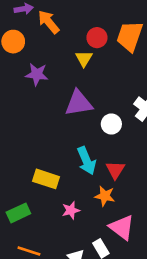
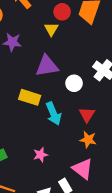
red triangle: (115, 170) -> (87, 115), moved
yellow rectangle: (46, 179) -> (30, 97), moved
orange star: (105, 196) -> (88, 140), moved

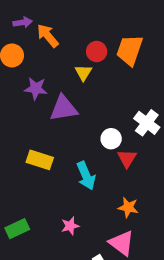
purple triangle: (47, 66) -> (64, 108), moved
yellow rectangle: (30, 97) -> (40, 160), moved
red triangle: (87, 115) -> (127, 159), moved

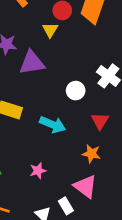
red triangle: (127, 159) -> (100, 121), moved
cyan arrow: (86, 176) -> (53, 125), turned -45

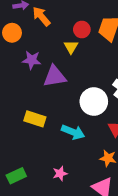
white circle: (76, 91) -> (94, 102), size x1.6

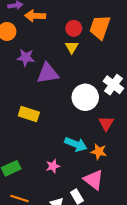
orange arrow: (41, 16) -> (35, 16), turned -48
yellow triangle: (71, 47) -> (72, 47), moved
cyan arrow: (73, 132) -> (76, 144), moved

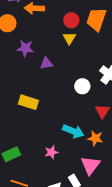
purple triangle: (48, 73) -> (46, 63), size x0.6
white circle: (85, 97) -> (82, 86), size x0.6
pink triangle: (94, 180) -> (90, 165), turned 30

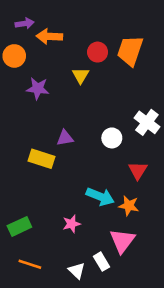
yellow triangle: (69, 38) -> (81, 75), moved
purple triangle: (46, 63) -> (65, 138), moved

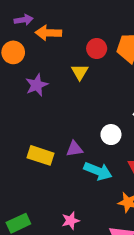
purple star: (38, 89) -> (37, 85), turned -30
purple triangle: (65, 138) -> (74, 149), moved
cyan arrow: (100, 197) -> (98, 171), moved

